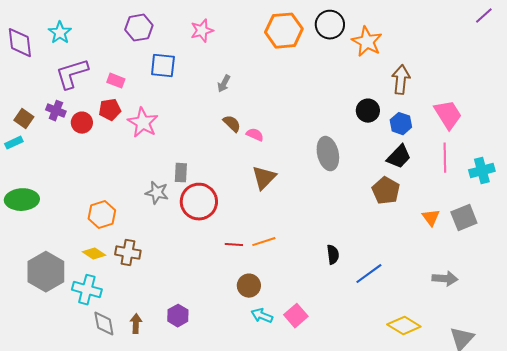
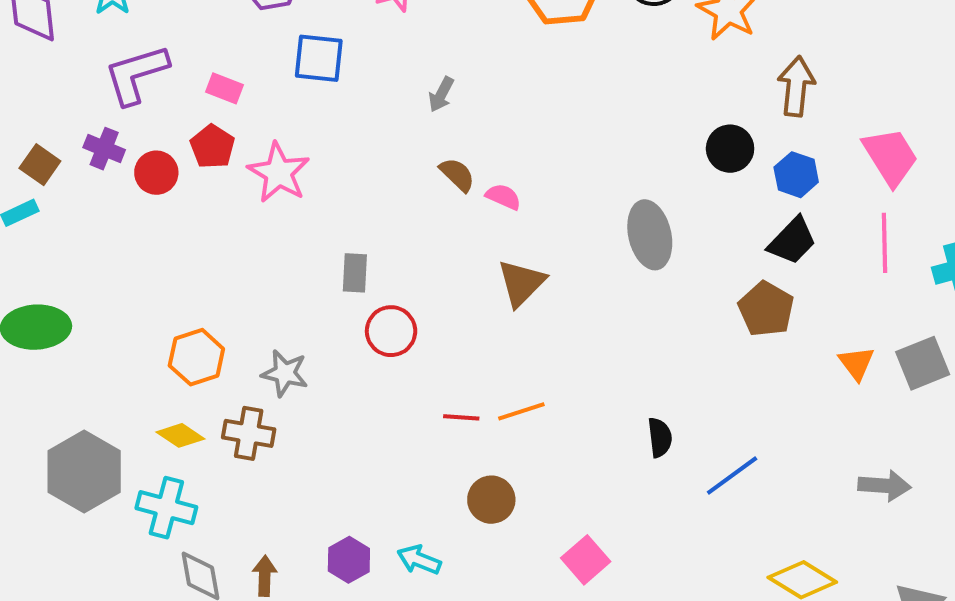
red pentagon: (110, 110) -> (212, 147), turned -30
gray star: (157, 193) -> (285, 373), moved
red circle: (199, 202) -> (391, 331), size x0.7
cyan arrow: (262, 316) -> (419, 560), moved

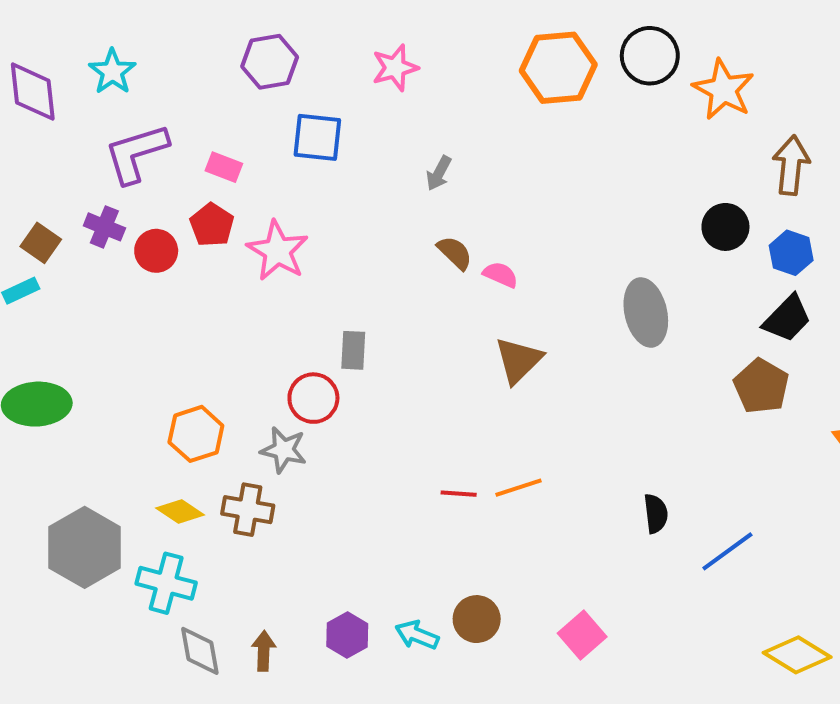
red circle: (391, 331) -> (313, 398), moved
brown circle: (491, 500) -> (477, 619), moved

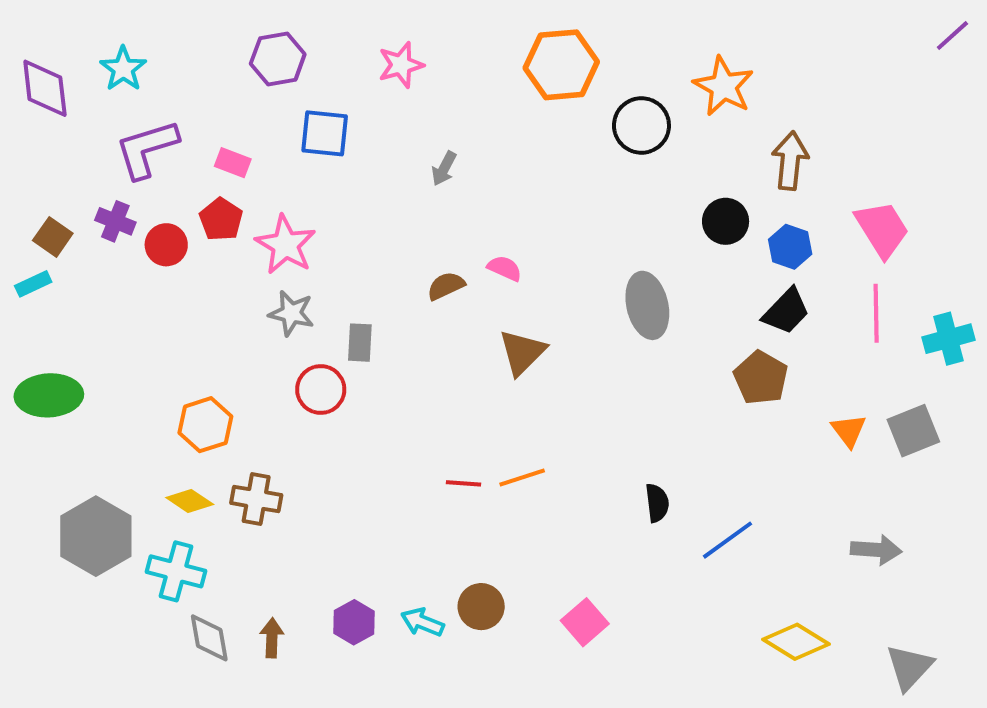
black circle: (650, 56) -> (641, 125), moved
brown semicircle: (455, 253) -> (446, 286), moved, turned -69
gray star: (284, 450) -> (291, 313), moved

